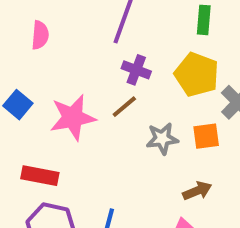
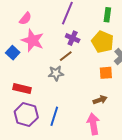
pink semicircle: (40, 35) -> (25, 19), turned 32
pink star: (73, 118) -> (33, 40), moved, turned 30
gray star: (162, 139) -> (56, 73), moved

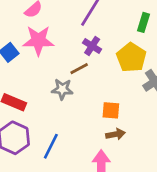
pink star: (33, 40) -> (38, 41), turned -30
orange square: (106, 73) -> (111, 110), moved

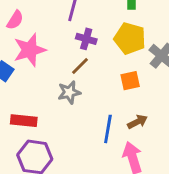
orange square: (111, 110) -> (130, 81), moved
blue line: (51, 146) -> (108, 129), moved

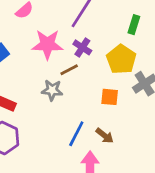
pink star: (30, 50) -> (47, 44), moved
brown arrow: (137, 122) -> (105, 136), turned 48

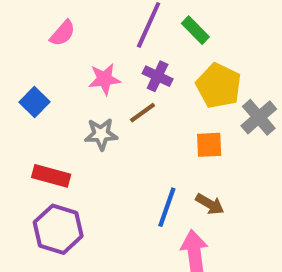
green rectangle: (134, 25) -> (195, 30), moved, turned -54
pink star: (47, 44) -> (104, 79), size x0.7
gray star: (52, 90) -> (101, 134), moved

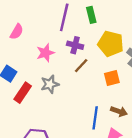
green rectangle: (195, 30) -> (91, 15), turned 42
brown line: (142, 113) -> (81, 66), moved
red rectangle: (51, 176) -> (23, 93), moved, turned -60

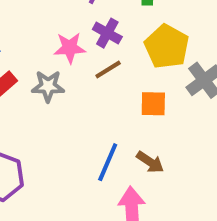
pink star: (45, 53) -> (70, 48), moved

